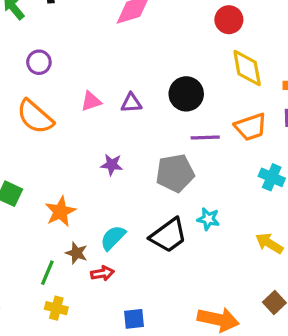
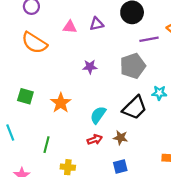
pink triangle: (91, 101) -> (70, 27), turned 32
brown star: (76, 253) -> (120, 138), moved
green line: (47, 273) -> (47, 145), moved

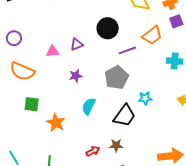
purple star: (90, 67) -> (76, 76), moved
green square: (25, 96) -> (32, 104), moved
cyan semicircle: (98, 115) -> (89, 106), moved

